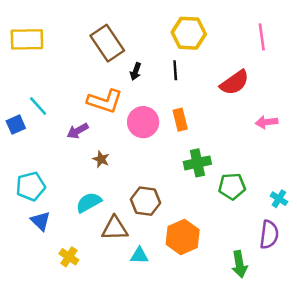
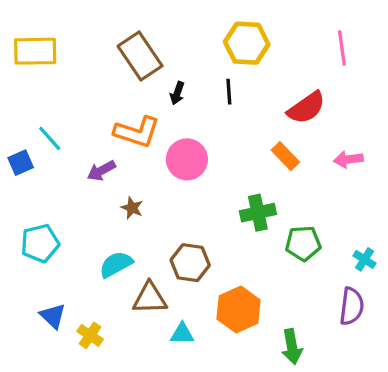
orange rectangle: (180, 120) -> (285, 156), moved, turned -30
blue triangle: (41, 221) -> (53, 316), moved
green arrow: (239, 264) -> (292, 347), moved

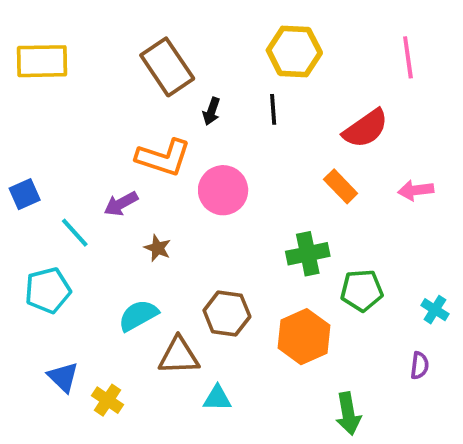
cyan line: (50, 138) -> (75, 233), moved
purple semicircle: (352, 306) -> (420, 365), size x0.6
orange hexagon: (239, 310) -> (304, 337), moved

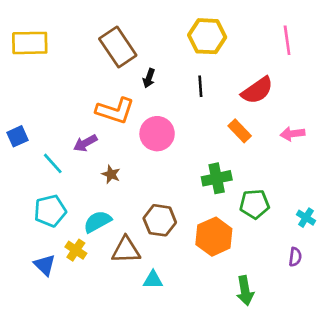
black line: (273, 109) -> (200, 86), moved
cyan pentagon: (48, 290) -> (50, 211), moved
yellow cross: (107, 400) -> (76, 250), moved

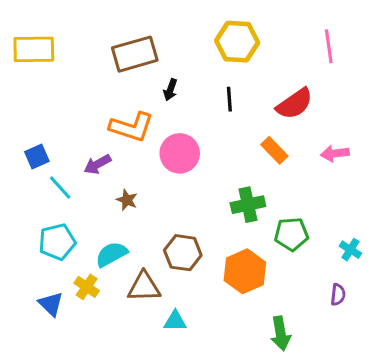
brown rectangle: (118, 47) -> (135, 54), turned -72
blue square: (18, 136) -> (37, 156), moved

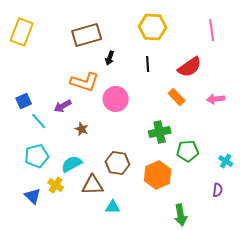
yellow rectangle: (34, 49) -> (22, 32), turned -68

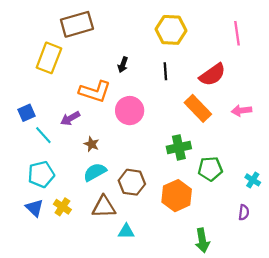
yellow rectangle: (22, 32) -> (49, 58), moved
brown rectangle: (87, 35) -> (77, 24), moved
orange rectangle: (177, 97) -> (198, 108), size x1.4
cyan semicircle: (72, 164) -> (95, 172), moved
blue triangle: (33, 196) -> (34, 208), moved

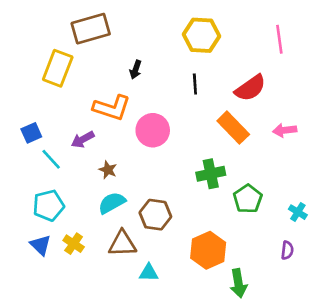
black arrow: (123, 65) -> (136, 70), moved
green pentagon: (210, 169) -> (248, 199), turned -30
orange hexagon: (177, 196) -> (208, 250), moved

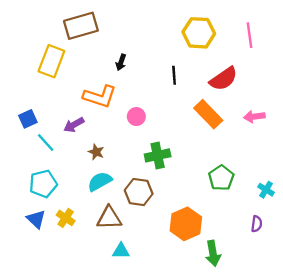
yellow hexagon: (202, 35) -> (199, 33), moved
pink circle: (153, 130) -> (136, 117), size x0.6
green cross: (211, 174) -> (158, 155), moved
cyan triangle: (149, 273) -> (121, 251), moved

